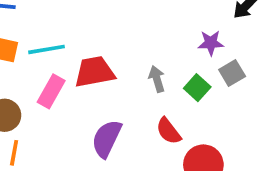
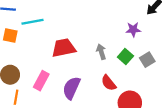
cyan line: (47, 49) -> (33, 22), moved
gray square: (232, 73) -> (147, 60), moved
pink rectangle: (51, 91) -> (41, 81), moved

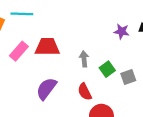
purple star: (133, 30) -> (122, 31), moved
pink rectangle: (41, 81) -> (19, 51), moved

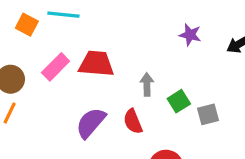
purple star: (122, 31) -> (190, 35), moved
red semicircle: (85, 92) -> (133, 121), moved

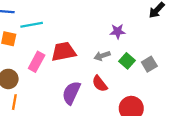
purple star: (190, 35) -> (118, 31), moved
gray arrow: (147, 84) -> (102, 56), turned -91

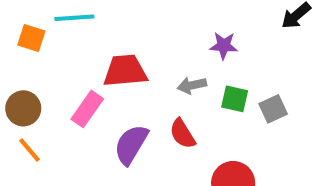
green square: (127, 61) -> (235, 99), turned -35
pink rectangle: (37, 62) -> (87, 109), moved
orange line: (14, 102) -> (30, 150), turned -56

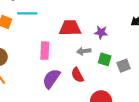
red trapezoid: (125, 71) -> (70, 28), moved
pink rectangle: (87, 109) -> (45, 51), moved, turned -36

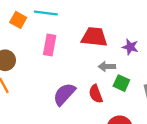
pink rectangle: (45, 51) -> (50, 45), moved
green square: (105, 59) -> (121, 83), moved

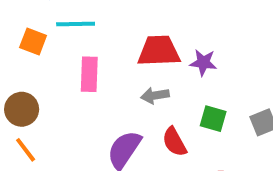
purple star: (130, 47) -> (203, 63), moved
gray arrow: (107, 66) -> (155, 95), moved

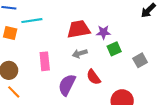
pink rectangle: (89, 74) -> (45, 61), moved
green square: (213, 119) -> (114, 49), moved, turned -32

